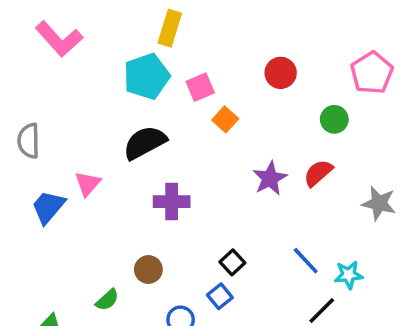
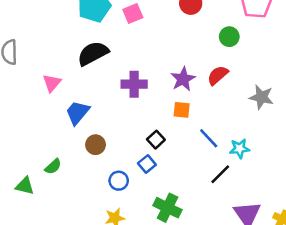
orange square: (225, 119) -> (182, 110), moved, turned -36
purple cross: (172, 202) -> (134, 84), moved
blue trapezoid: (48, 207) -> (77, 113), moved
green semicircle: (107, 300) -> (53, 167), moved

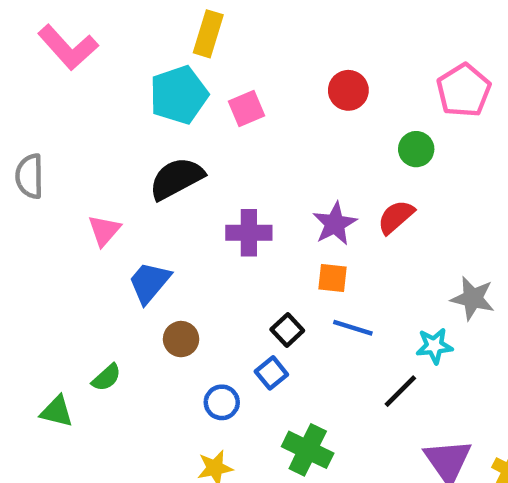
gray star: (261, 97) -> (473, 298), moved
blue line: (209, 138) -> (353, 328), moved, turned -30

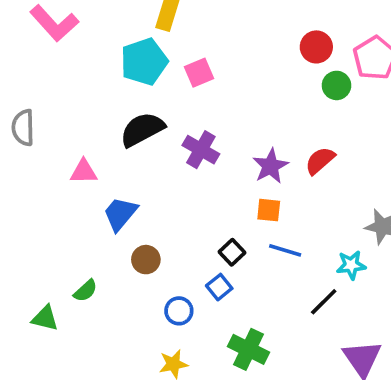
red circle: (348, 90) -> (316, 47), moved
green circle: (416, 149) -> (336, 85), moved
pink triangle: (104, 231) -> (84, 172), turned 48
purple cross: (249, 233) -> (201, 150), moved, turned 30

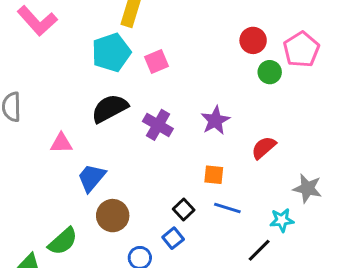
red semicircle: (320, 161) -> (264, 148), moved
purple star: (271, 166) -> (215, 120), moved
brown circle: (146, 260) -> (113, 216), size x1.4
green semicircle: (85, 291) -> (63, 241), size x1.5

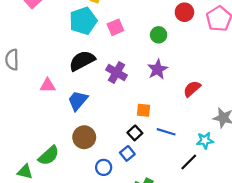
green circle: (270, 72) -> (159, 35), moved
orange square: (214, 175) -> (143, 110), moved
blue trapezoid: (92, 178) -> (78, 101), moved

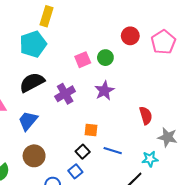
pink square: (115, 27) -> (83, 60), moved
purple cross: (117, 73) -> (65, 94), turned 30
red semicircle: (192, 89) -> (146, 115), moved, turned 114

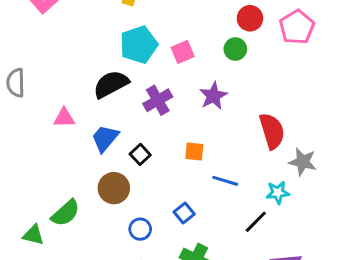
cyan pentagon: (33, 44) -> (139, 45), moved
green circle: (105, 58) -> (235, 49), moved
red semicircle: (146, 115) -> (272, 131), size x1.4
black square: (83, 152) -> (140, 154), moved
blue square: (75, 171) -> (184, 213), moved

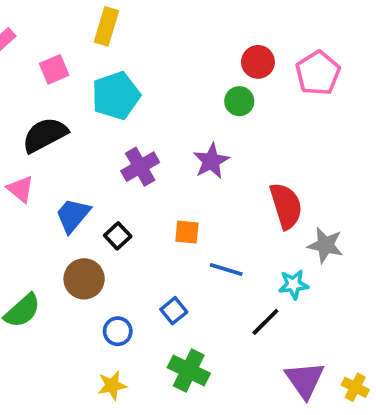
pink square: (183, 52) -> (54, 69), moved
black semicircle: (111, 84) -> (45, 135), moved
pink triangle: (64, 118) -> (20, 189), turned 40

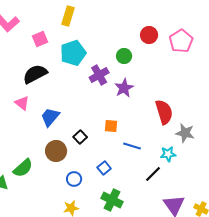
green circle: (239, 101) -> (124, 56), moved
purple cross: (140, 167) -> (99, 75), moved
black square: (118, 236) -> (80, 137), moved

